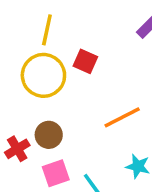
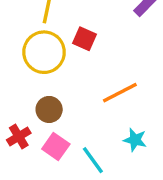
red cross: (17, 149) -> (19, 136), moved
pink square: (56, 173) -> (56, 147), turned -36

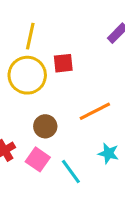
red square: (84, 39) -> (63, 63), turned -30
brown circle: (49, 109) -> (45, 126), moved

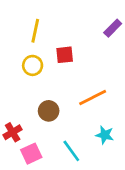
yellow circle: (27, 75) -> (33, 65), size x0.6
pink square: (38, 159) -> (31, 154), moved, turned 30

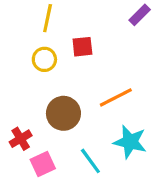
brown circle: (49, 111) -> (63, 113), size x1.4
cyan star: (105, 135) -> (130, 142), size x1.5

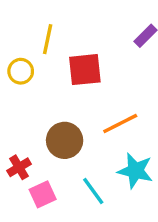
red square: (82, 47) -> (85, 70), size x1.5
yellow circle: (44, 59) -> (21, 71), moved

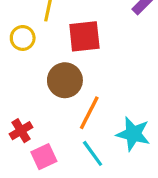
orange line: (120, 124) -> (89, 113), moved, turned -36
brown circle: (65, 140) -> (65, 80), moved

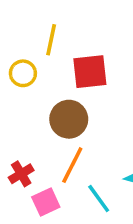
orange line: (89, 113) -> (72, 165), moved

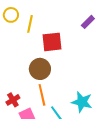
yellow circle: (23, 73) -> (11, 15), moved
orange line: (72, 165) -> (42, 95), turned -40

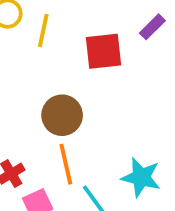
red square: (52, 42) -> (103, 51), moved

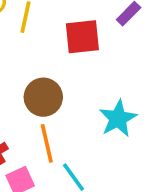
cyan star: (141, 177) -> (118, 118), moved, turned 30

